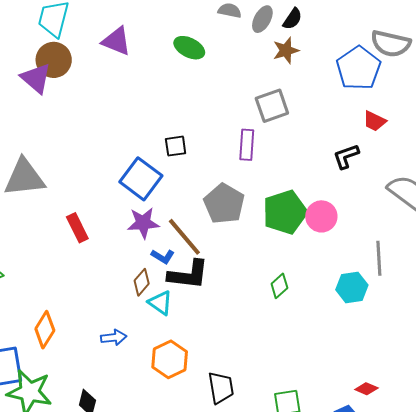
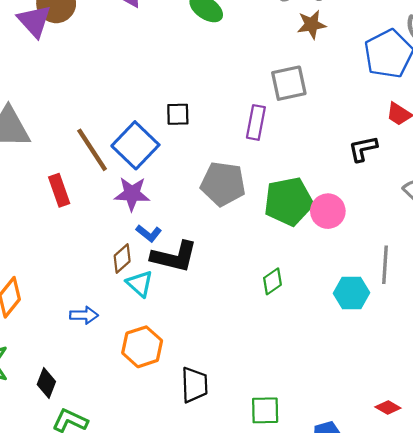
gray pentagon: (224, 204) -> (223, 184), turned -30
brown line: (184, 237) -> (92, 150), moved
red diamond: (366, 389) -> (388, 408), moved

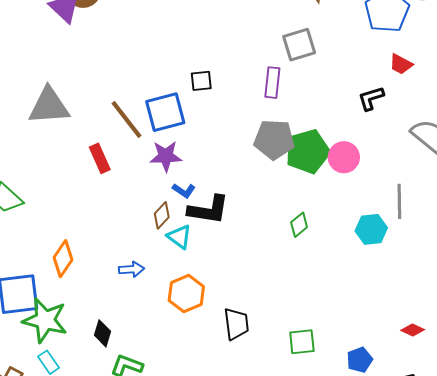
blue square: (135, 145) -> (165, 112), turned 36
gray pentagon: (223, 184) -> (274, 140), moved

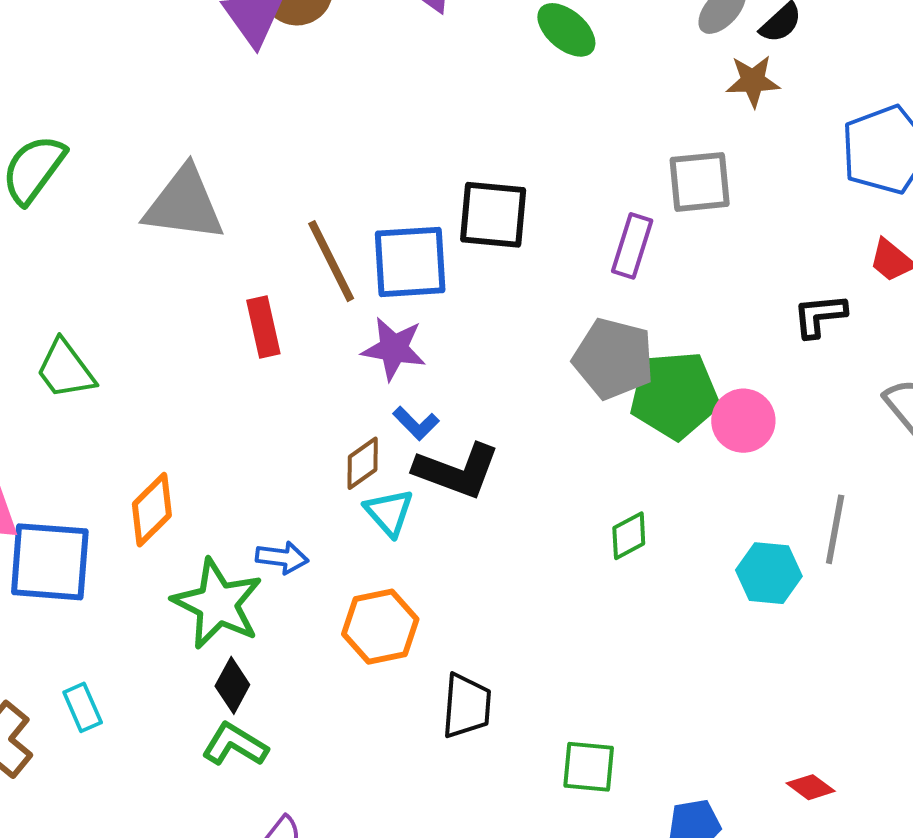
black square: (201, 81) -> (493, 215), size x1.6
green star: (45, 320) -> (218, 604), moved
black diamond: (103, 333) -> (232, 685), moved

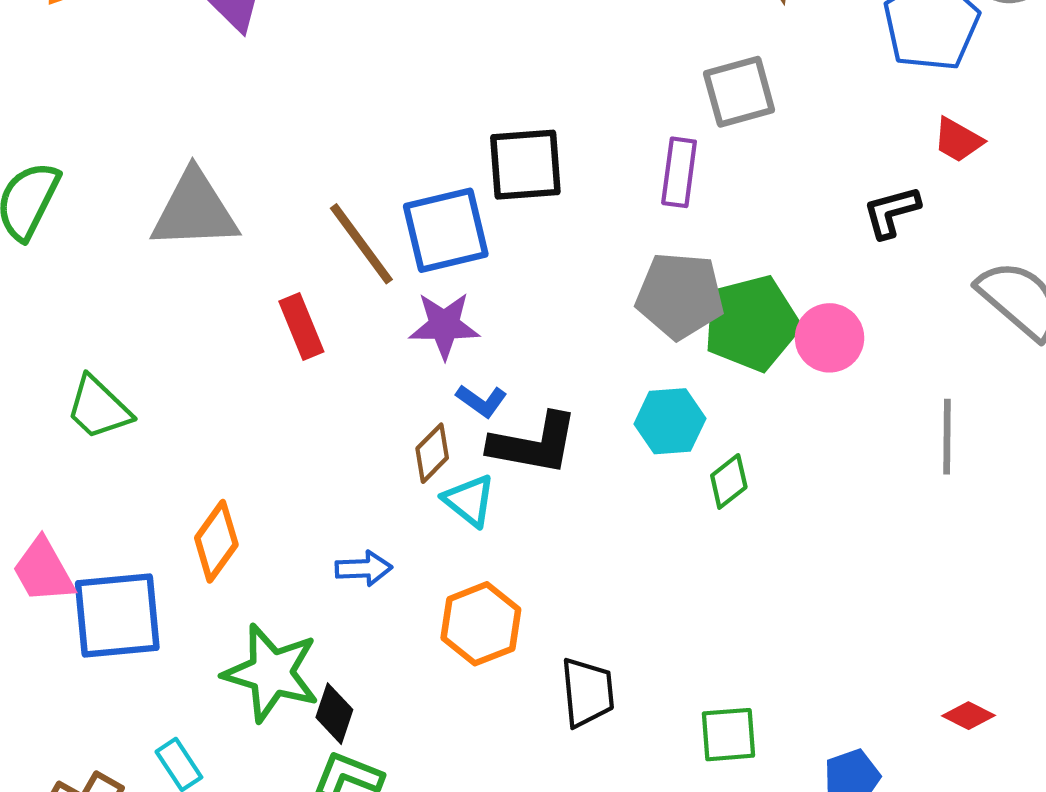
cyan hexagon: (769, 573) -> (670, 421), moved
green star: (218, 604) -> (271, 673), moved

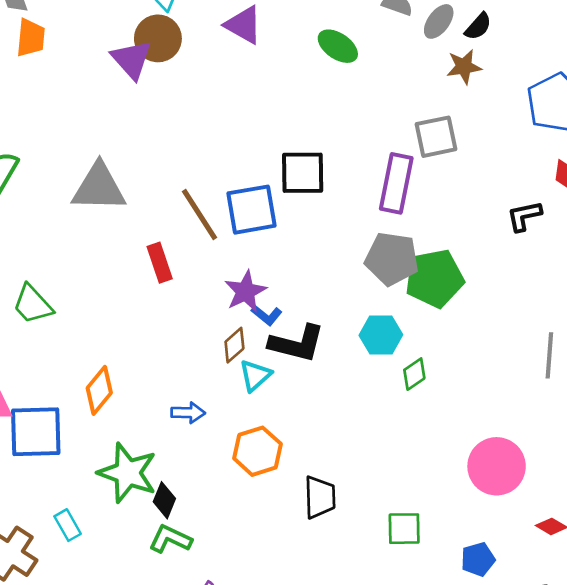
purple rectangle: (679, 172) -> (396, 183), size x1.4
purple star: (444, 325) -> (245, 291), moved, turned -30
pink circle: (830, 338) -> (497, 466), moved, size x1.4
cyan triangle: (469, 501) -> (255, 375), turned 36

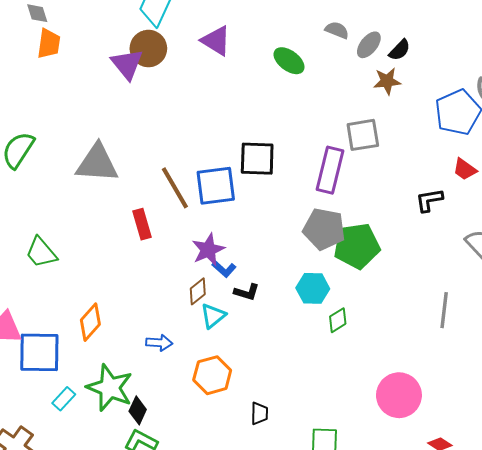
black L-shape: (297, 343) -> (247, 292), size x0.6
black trapezoid: (320, 497) -> (259, 413), size x0.7
cyan rectangle: (68, 525) -> (64, 399), moved, turned 70

